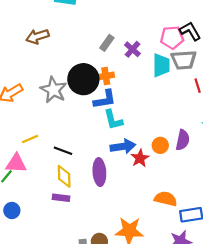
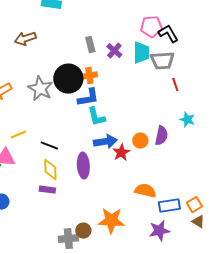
pink pentagon: (172, 38) -> (151, 27), moved
gray rectangle: (107, 43) -> (90, 45), turned -49
cyan trapezoid: (161, 65) -> (141, 53), moved

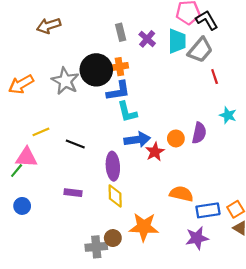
gray trapezoid: (162, 61) -> (200, 50), turned -45
yellow diamond: (50, 170) -> (115, 196), moved

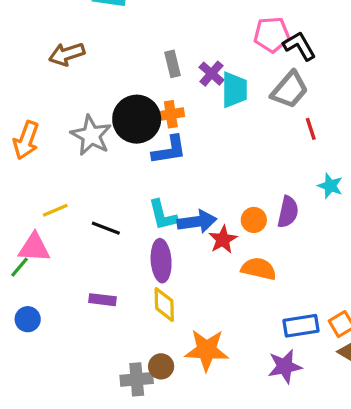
cyan trapezoid: (177, 41) -> (234, 90), moved
orange arrow: (21, 84) -> (26, 140), turned -40
cyan L-shape: (127, 112) -> (163, 215), moved
orange semicircle: (181, 194) -> (259, 269), moved

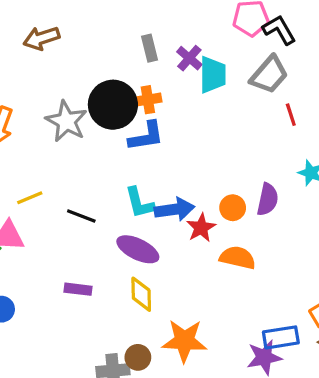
purple ellipse: (161, 261) -> (138, 249), turned -60
blue rectangle: (301, 326) -> (281, 337), moved

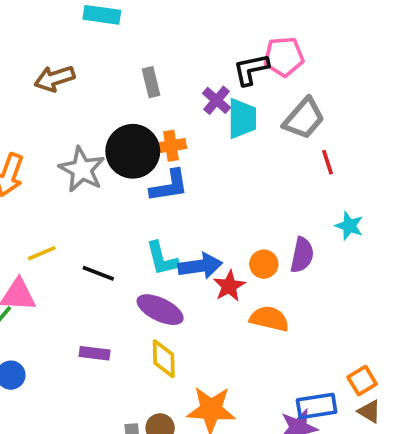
black L-shape: (279, 30) -> (251, 69), moved, turned -72
gray rectangle: (149, 48) -> (151, 82), moved

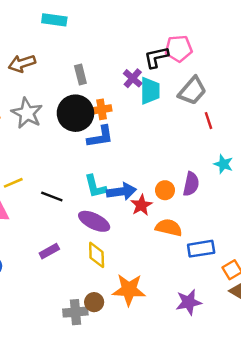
gray rectangle: (151, 82) -> (80, 75), moved
gray star: (82, 169) -> (27, 113), moved
purple rectangle: (95, 353) -> (49, 251), turned -36
blue rectangle: (317, 406) -> (201, 249), moved

